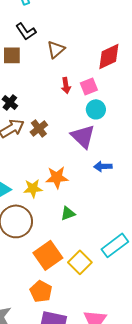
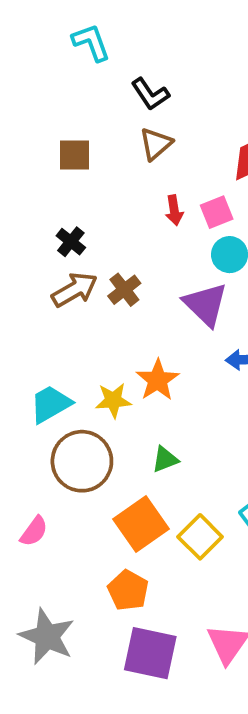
black L-shape: (26, 31) -> (150, 94), moved
orange star: (57, 177) -> (158, 380), turned -30
green triangle: (68, 213) -> (165, 459), moved

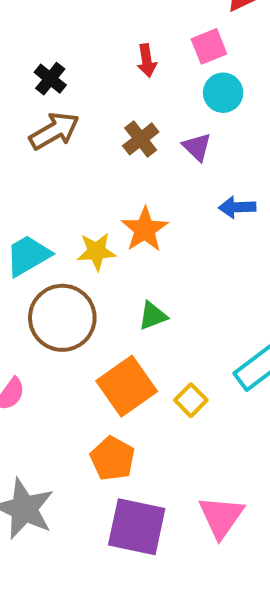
red arrow: (174, 210) -> (147, 61), moved
brown cross: (124, 290) -> (141, 139), moved
purple triangle: (206, 304) -> (197, 147), size x0.6
yellow square: (200, 537) -> (191, 400), size x0.7

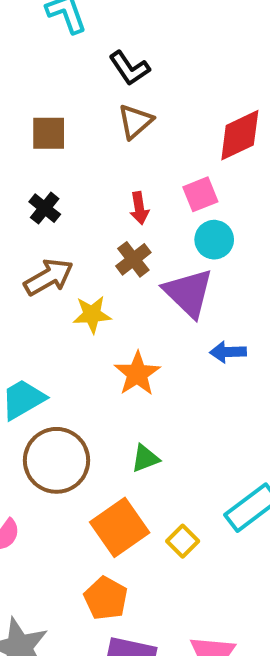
black cross: (50, 79) -> (45, 208), moved
brown cross: (141, 139) -> (133, 259), moved
purple triangle: (197, 147) -> (189, 293), size x1.8
yellow star: (96, 251) -> (92, 315), moved

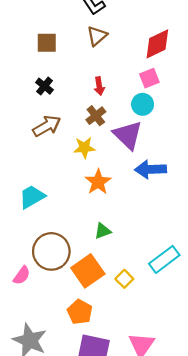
pink square: (200, 194) -> (149, 78), moved
yellow star: (92, 315) -> (84, 148), moved
blue arrow: (228, 352) -> (151, 169), size x1.5
brown circle: (57, 460) -> (51, 251), moved

